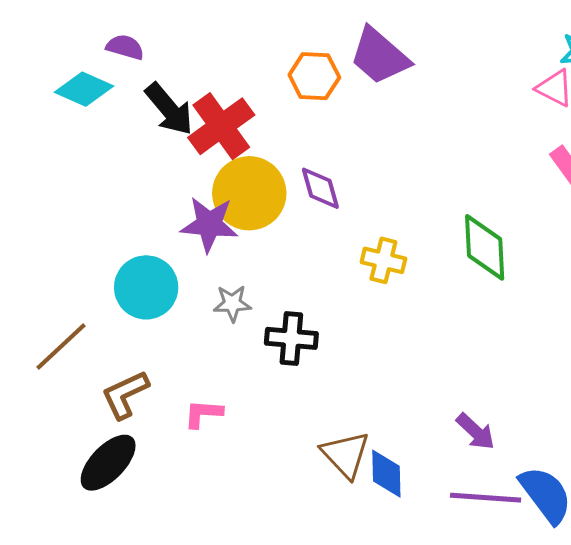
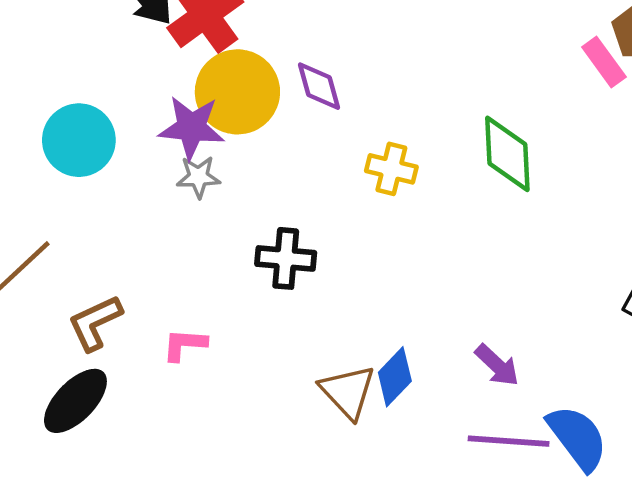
cyan circle: (146, 287) -> (79, 140), moved
gray star: (232, 303) -> (198, 177), moved
blue diamond: (386, 474) -> (395, 377), moved, turned 45

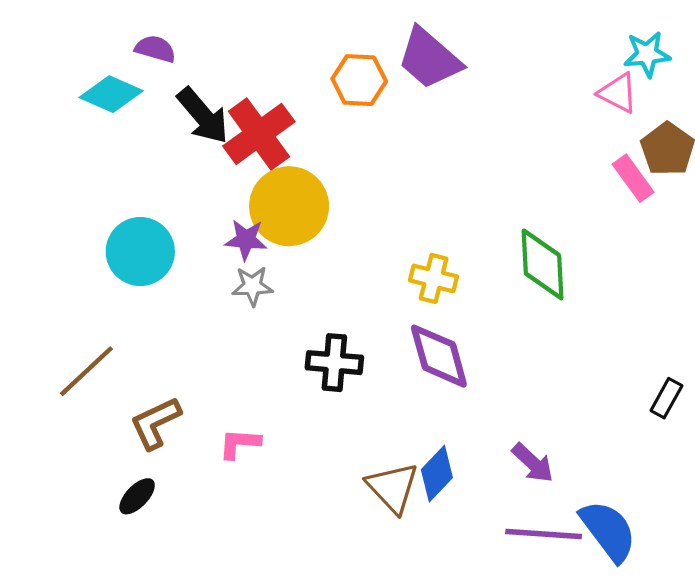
purple diamond: (319, 86) -> (439, 356), moved, size x1.4
purple star: (191, 127) -> (246, 240), size x0.7
black ellipse: (75, 401) -> (137, 496), size x0.6

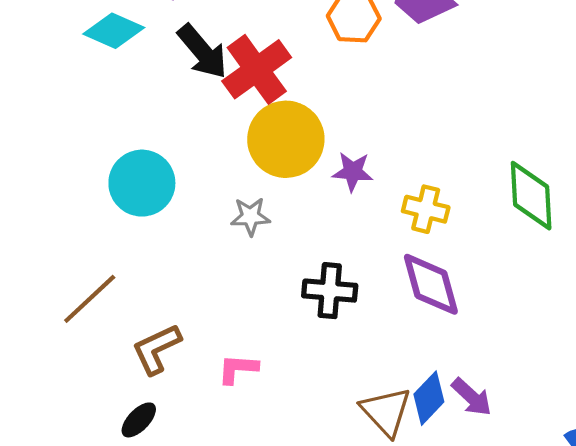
purple star: (246, 240) -> (353, 172), moved
purple arrow: (533, 463) -> (472, 397), moved

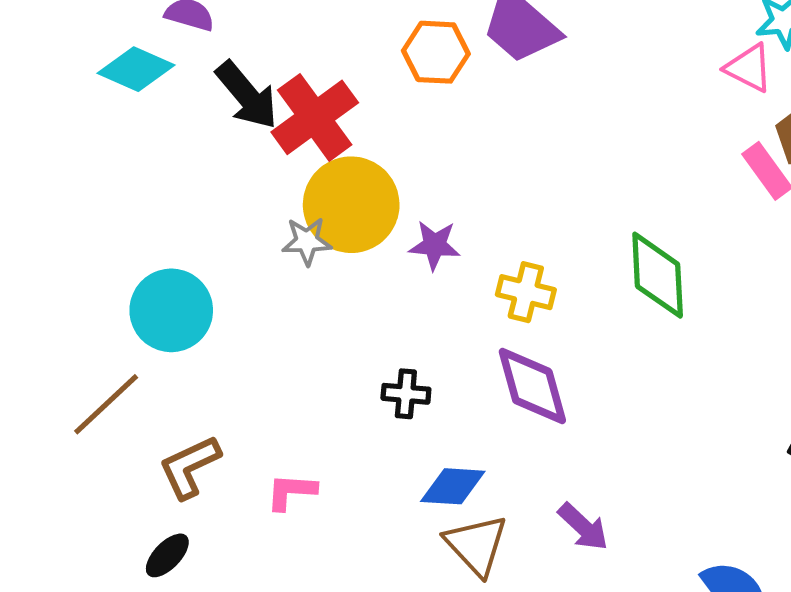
cyan circle: (142, 183) -> (171, 310), moved
gray star: (250, 216) -> (307, 241), moved
black cross: (330, 291) -> (406, 394), size x0.7
blue diamond: (429, 398) -> (453, 486), moved, turned 50

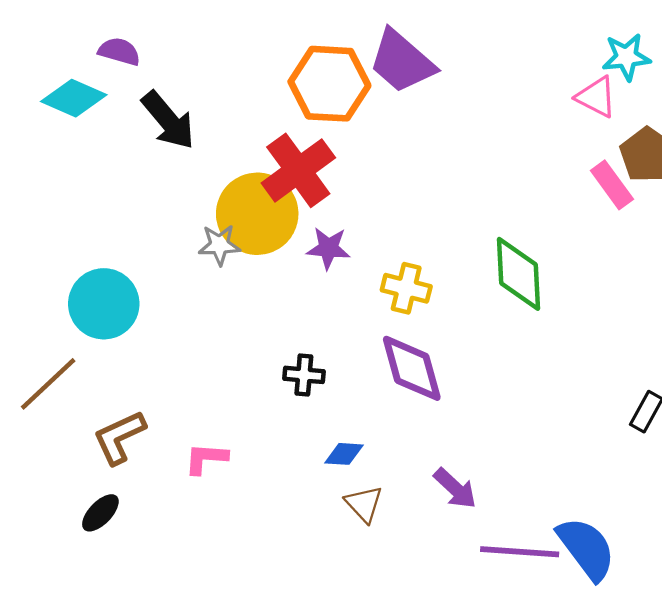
orange hexagon: (436, 52) -> (329, 84), size x1.4
red cross: (315, 117) -> (298, 170), moved
blue diamond: (453, 486) -> (344, 454), size x0.7
brown triangle: (476, 545) -> (364, 504), size x0.7

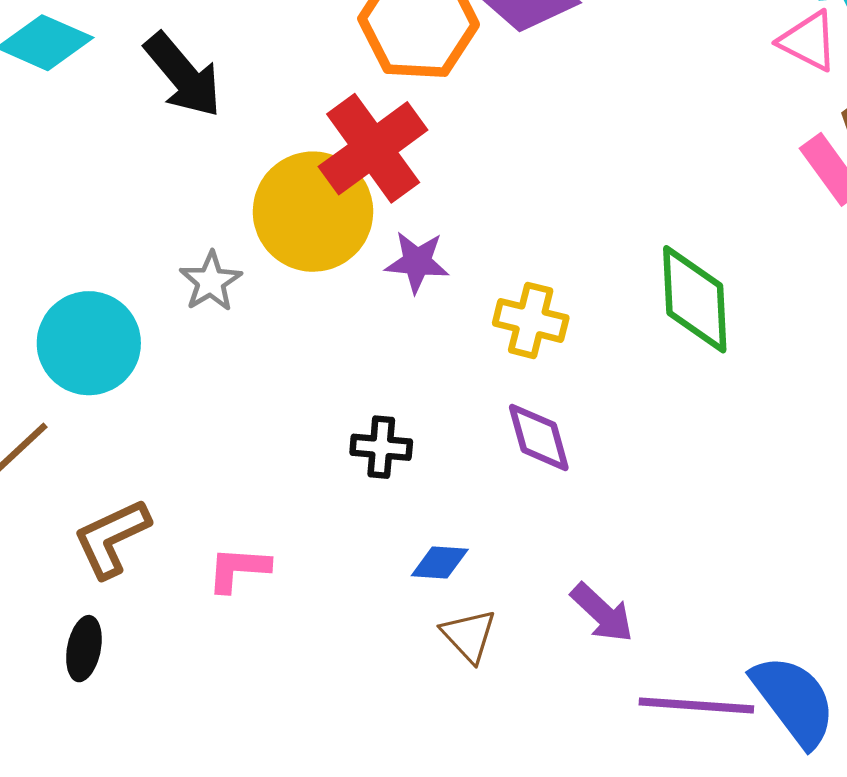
gray star: (219, 245) -> (211, 281), moved, turned -30
purple diamond: (412, 368) -> (539, 437), size x0.7
black ellipse: (100, 513) -> (84, 649), turned -33

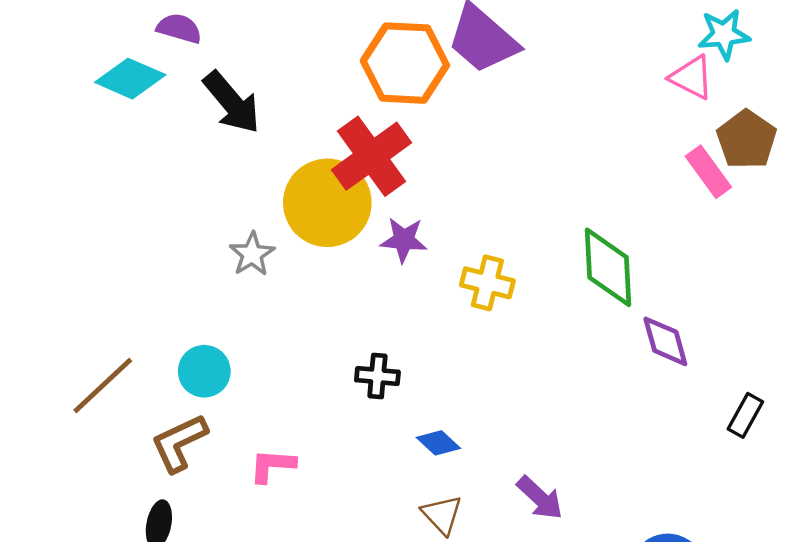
cyan circle: (89, 343) -> (204, 371), moved, size x0.7
purple diamond: (539, 437) -> (665, 341), moved
blue diamond: (440, 562) -> (438, 443), moved, turned 39

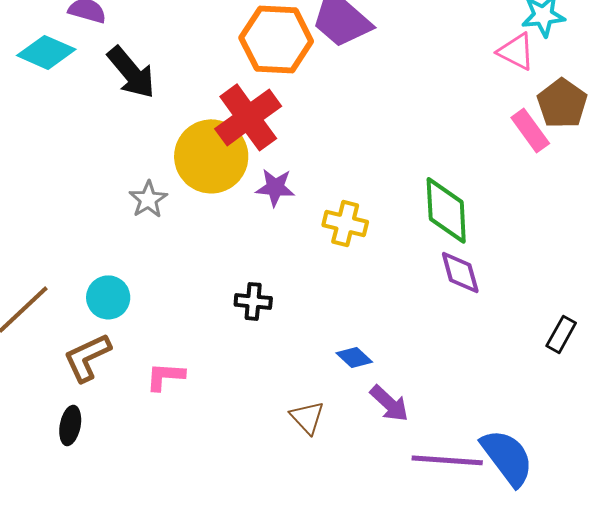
purple diamond: (665, 341) -> (460, 272), moved
blue diamond: (438, 443) -> (354, 357), moved

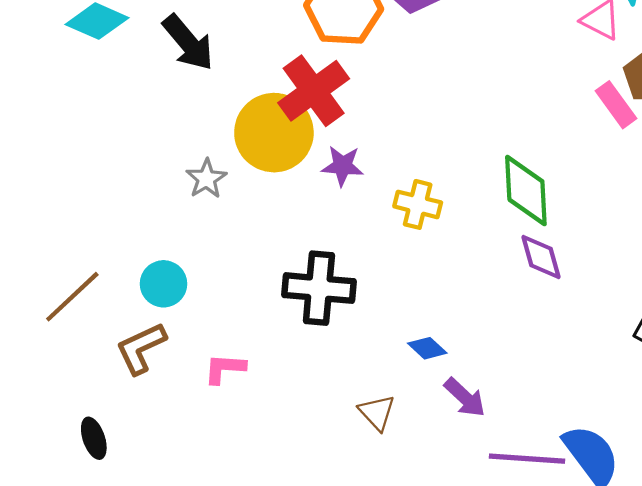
black cross: (253, 301) -> (319, 288), size x1.8
black ellipse: (70, 425) -> (94, 438), moved, turned -30

